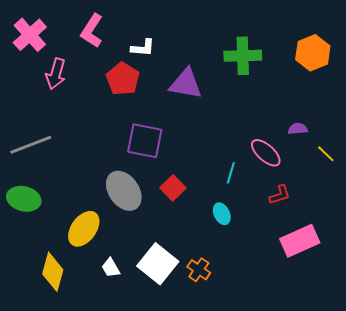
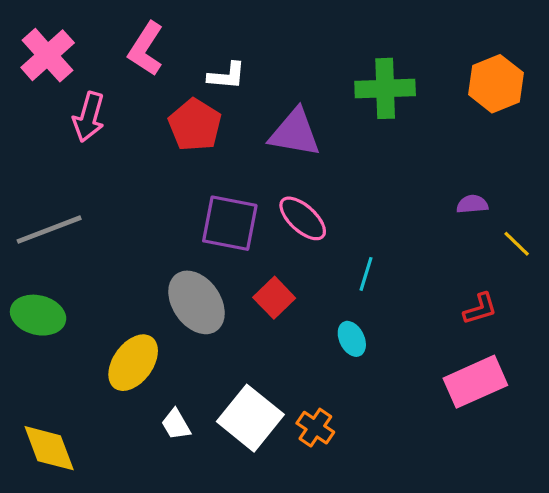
pink ellipse: (266, 153) -> (303, 218), moved
red L-shape: (280, 195) -> (480, 309), moved
yellow diamond: (53, 272) -> (49, 448), moved, turned -36

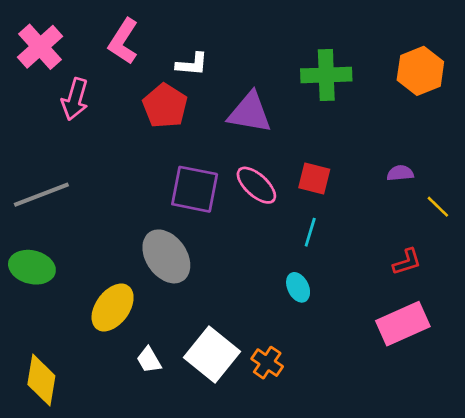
red square: (274, 298) -> (314, 178), moved, turned -32
yellow diamond: (49, 448) -> (41, 380), turned 30

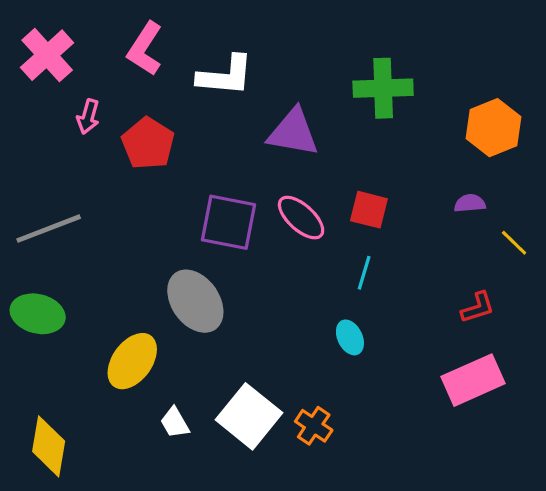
white L-shape: (192, 64) -> (225, 76), size x1.5
orange hexagon: (420, 71) -> (494, 128), moved
pink arrow: (75, 99) -> (88, 117), size x0.7
red pentagon: (165, 106) -> (148, 143), moved

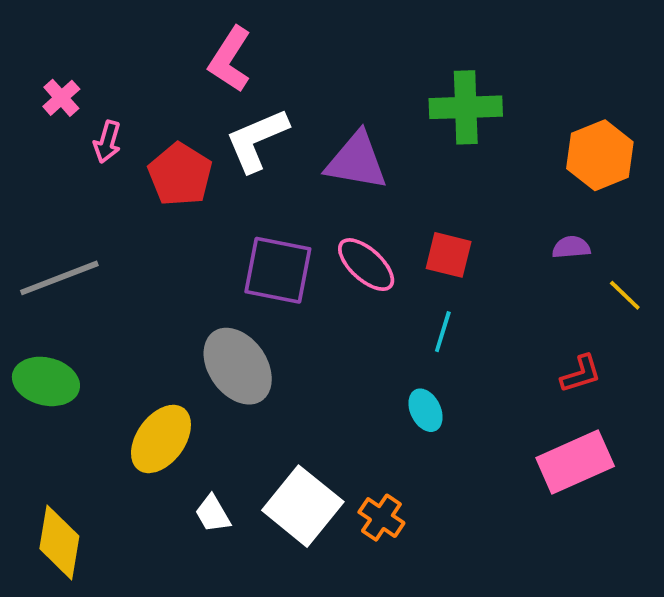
pink L-shape: (145, 49) -> (230, 59), moved
pink cross: (47, 55) -> (61, 98), moved, size x0.6
white L-shape: (225, 76) -> (257, 140), moved, turned 152

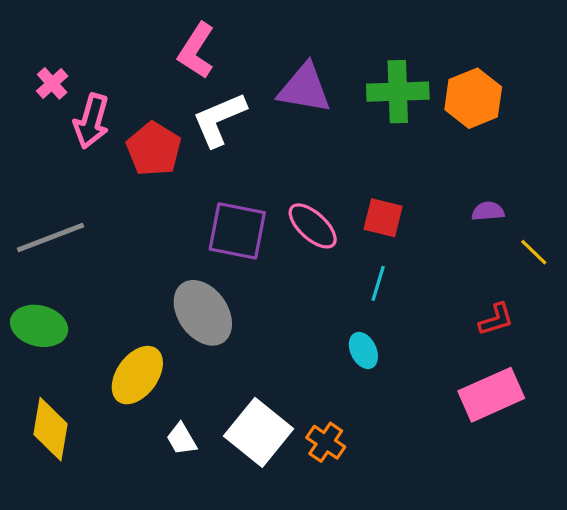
pink arrow: (107, 142) -> (91, 121), size x1.5
orange hexagon: (600, 155) -> (473, 98), moved
purple triangle: (356, 161) -> (304, 88), moved
yellow diamond: (59, 542) -> (51, 429), moved

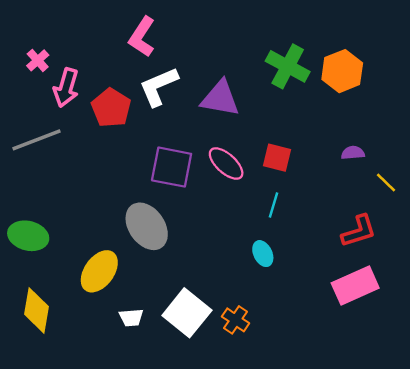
purple triangle: (304, 88) -> (220, 98), moved
green cross: (398, 92) -> (288, 66), turned 30
gray line: (51, 237) -> (36, 140), moved
red L-shape: (496, 319) -> (359, 231), size x1.4
white trapezoid: (182, 439) -> (131, 318), turned -65

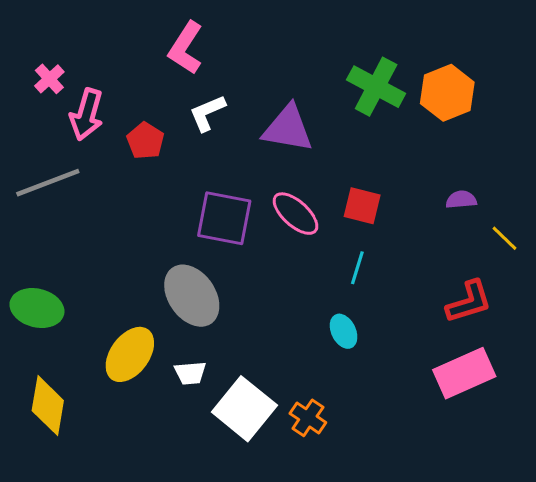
white L-shape: (159, 86) -> (207, 113), size x0.7
red pentagon: (111, 108) -> (145, 141), size x0.7
white trapezoid: (131, 318) -> (190, 373), moved

